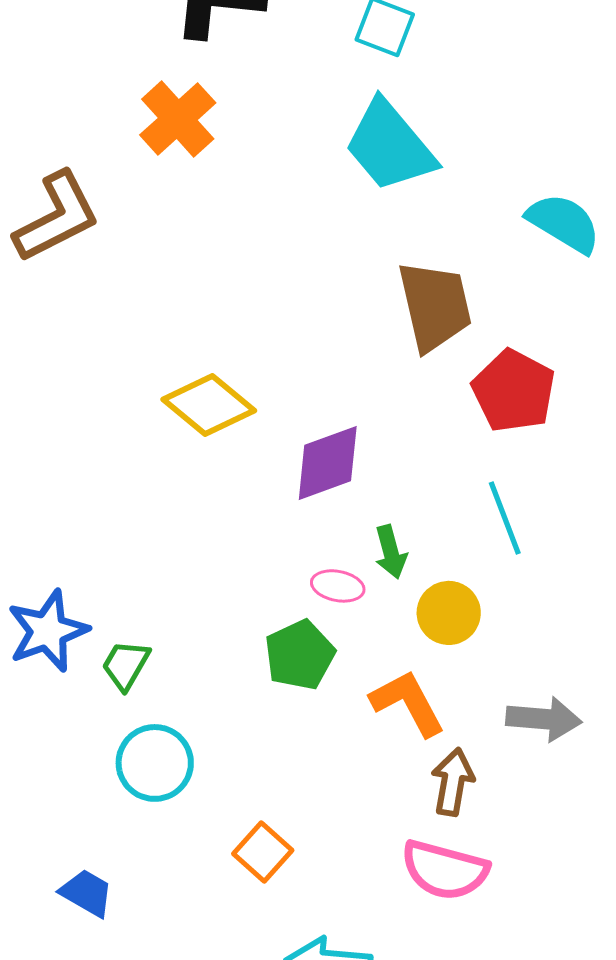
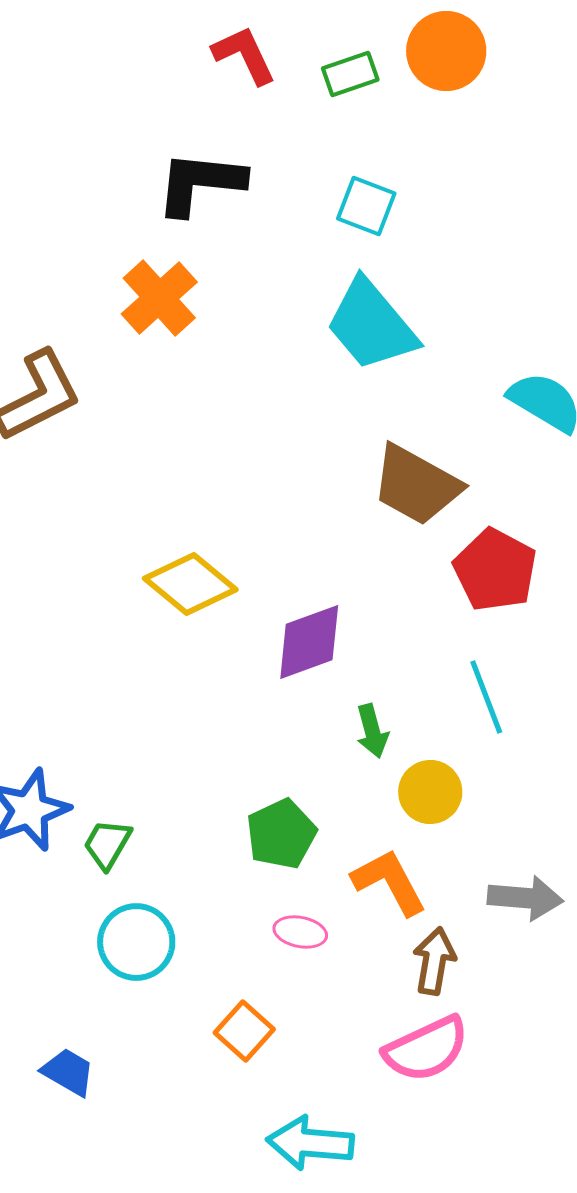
brown trapezoid: (435, 306) -> (416, 485), turned 132
pink ellipse: (338, 586) -> (300, 932), moved
pink semicircle: (445, 870) -> (426, 1049), turned -40

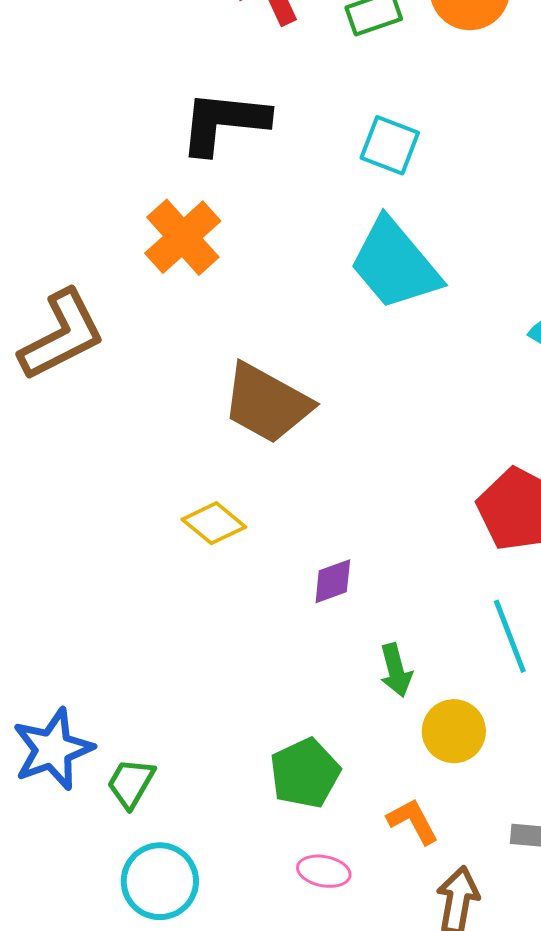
brown trapezoid: (416, 485) -> (267, 403), moved
yellow diamond: (190, 584) -> (214, 523), size x0.7
purple diamond: (309, 642) -> (333, 581), size x0.6
orange L-shape: (389, 882) -> (413, 821), size x0.7

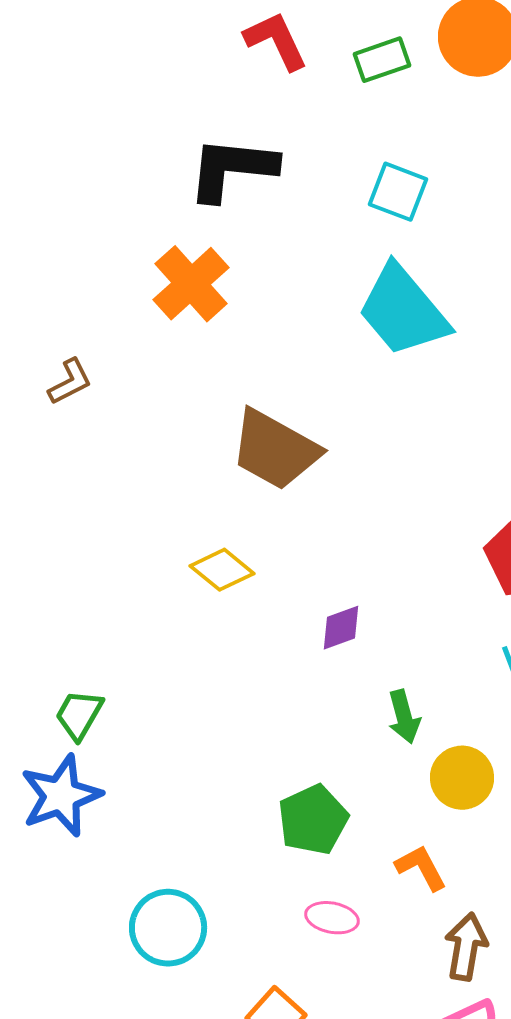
brown L-shape: (62, 335) -> (70, 382), size x0.5
green trapezoid: (131, 783) -> (79, 715), moved

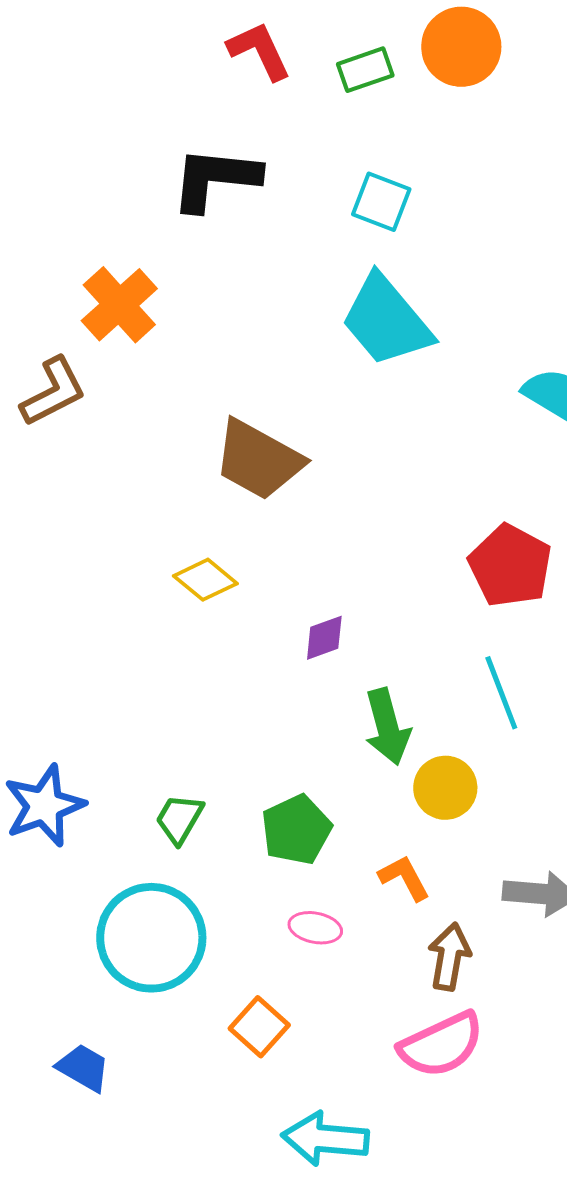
orange cross: (191, 284) -> (119, 305), moved
brown L-shape: (70, 382) -> (53, 392), size x1.5
green trapezoid: (79, 715) -> (179, 819), moved
green arrow: (404, 717) -> (387, 727), size x1.4
cyan circle: (168, 928) -> (151, 938), size x1.4

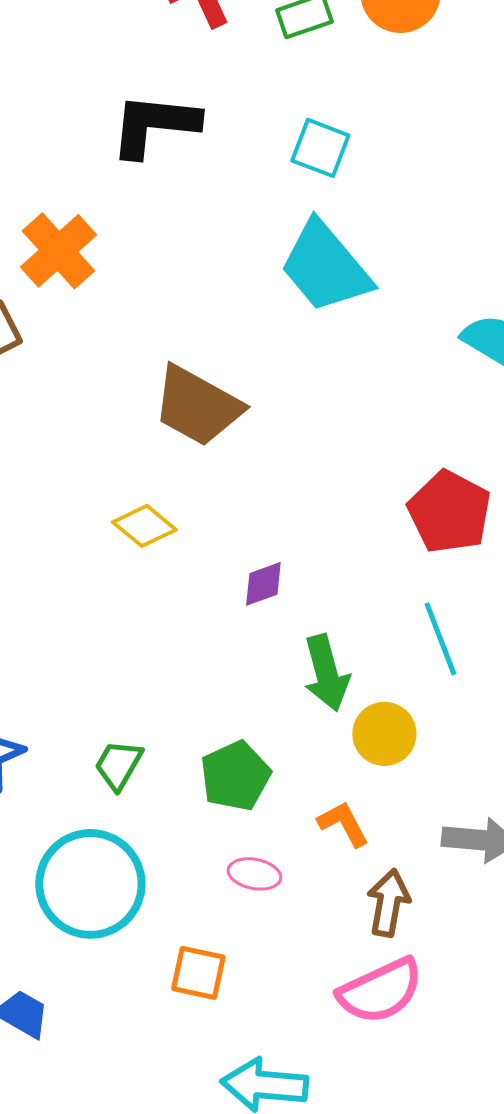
orange square: (259, 1027) -> (198, 973), turned -30

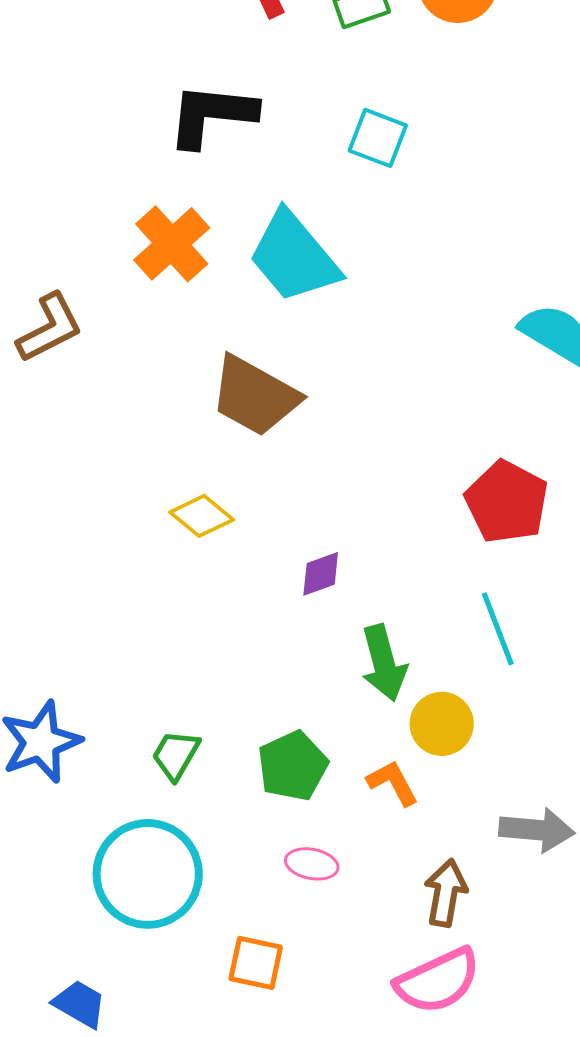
orange cross: (58, 251) -> (172, 244), moved
cyan trapezoid: (325, 267) -> (294, 257), moved
orange L-shape: (343, 824) -> (393, 783), moved

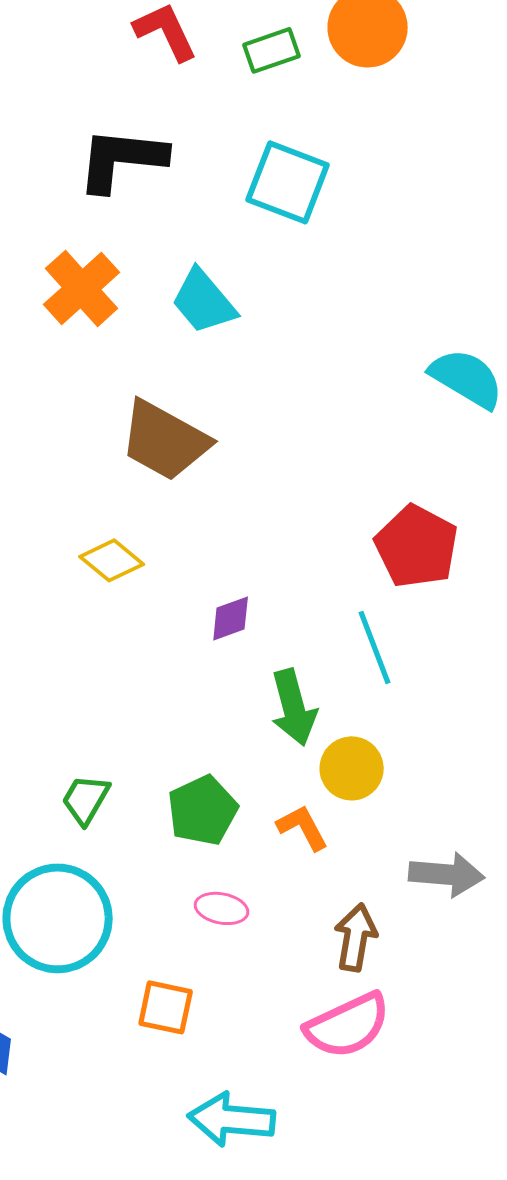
cyan square: (378, 138) -> (288, 182), size x1.4
cyan trapezoid: (294, 257) -> (204, 301), size x0.7
cyan line: (498, 629) -> (375, 647), moved

